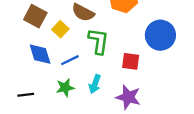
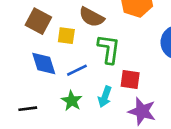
yellow square: (60, 29) -> (66, 36), turned -35
red square: (131, 61) -> (130, 79), moved
green star: (65, 88) -> (72, 101), turned -30

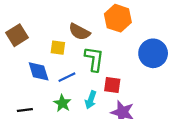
brown square: (38, 21) -> (17, 35), moved, turned 30

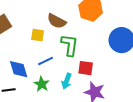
blue diamond: (39, 71) -> (19, 69), moved

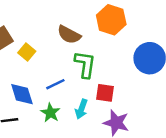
yellow square: (38, 35) -> (27, 52), moved, turned 32

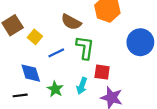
blue line: (55, 84) -> (56, 53), moved

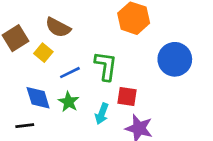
brown semicircle: (71, 22) -> (58, 27), moved
green star: (55, 89) -> (69, 102), moved

